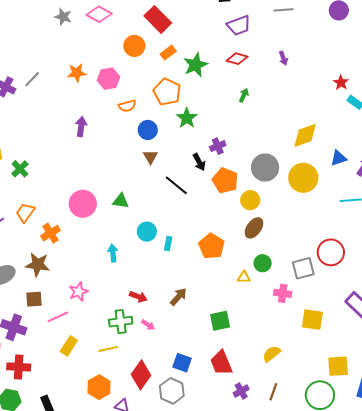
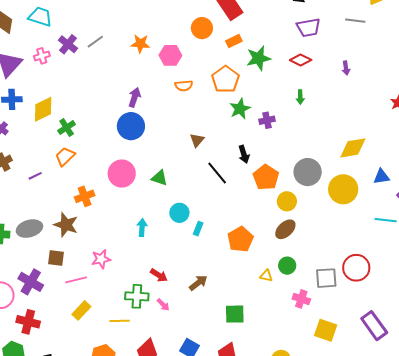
green arrow: (244, 95) -> (300, 97), turned 144
blue circle: (148, 130) -> (131, 126), moved, size x1.4
purple cross: (218, 146) -> (267, 120), moved
orange trapezoid: (25, 213) -> (65, 156), moved

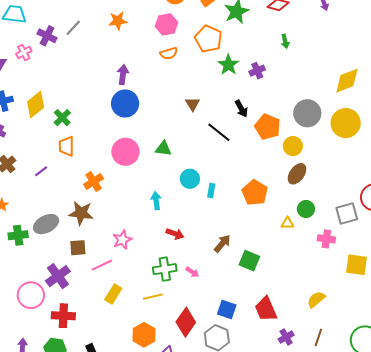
pink hexagon: (170, 55) -> (167, 24), moved
orange trapezoid: (65, 156) -> (66, 146), turned -35
red arrow: (159, 275) -> (175, 234), moved
purple cross: (31, 282) -> (58, 276), turned 35
green square: (235, 314) -> (249, 261), moved, turned 35

